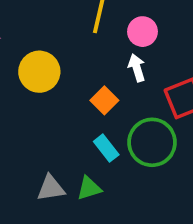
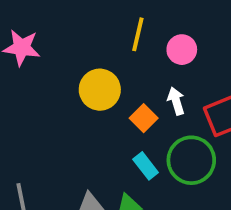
white arrow: (137, 68) -> (176, 101), moved
yellow circle: (39, 72) -> (100, 90), moved

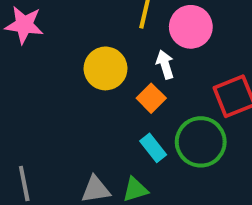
pink circle: (182, 50) -> (191, 27), size x1.4
white arrow: (176, 101) -> (165, 65), moved

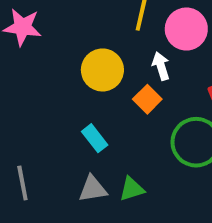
cyan rectangle: (153, 148) -> (95, 138), moved

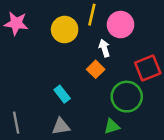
yellow circle: (102, 70) -> (65, 30), moved
green triangle: (132, 189) -> (112, 126), moved

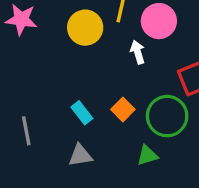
orange square: (96, 69) -> (123, 109), moved
gray line: (16, 123) -> (26, 131), moved

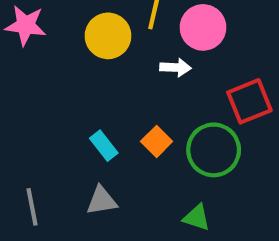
white arrow: (138, 52) -> (176, 68), turned 110
gray line: (26, 131) -> (32, 207), moved
green triangle: (147, 155) -> (197, 217), moved, turned 35

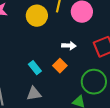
white arrow: (176, 68) -> (69, 46), moved
green circle: (214, 150) -> (94, 82), moved

